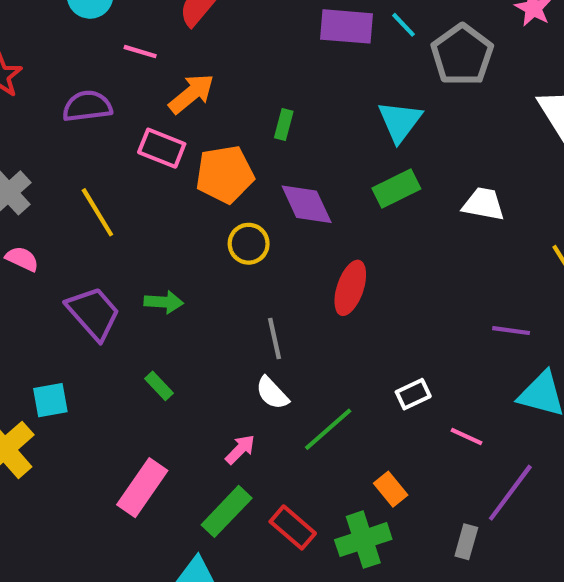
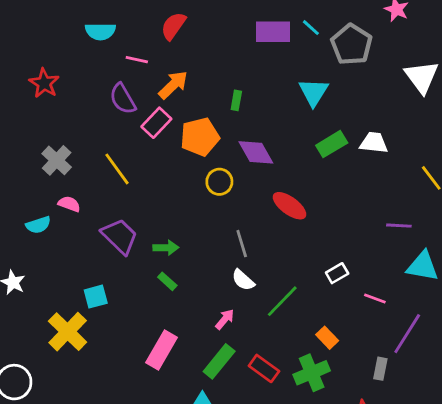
purple semicircle: (87, 106) -> (123, 99), moved, turned -108
pink rectangle: (162, 148) -> (156, 123), turned -64
green rectangle: (396, 188) -> (332, 144), moved
red ellipse: (350, 288) -> (289, 206), turned -68
green arrow: (164, 302) -> (166, 248), moved

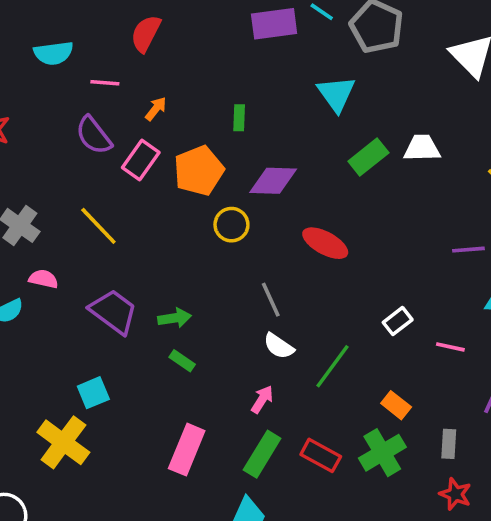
orange arrow: (173, 85) -> (156, 109), size x0.6
purple diamond: (256, 152) -> (273, 181), turned -51
gray rectangle: (380, 369) -> (449, 444), moved

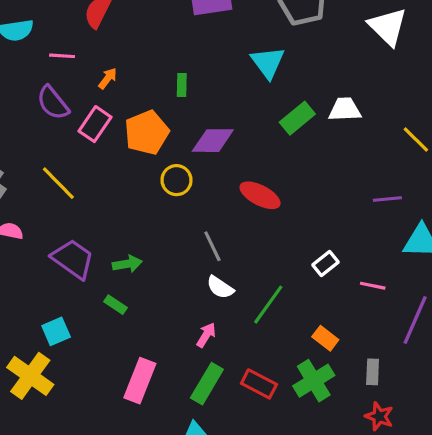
green rectangle: (182, 361) -> (115, 305), moved

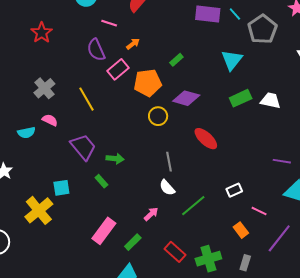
green rectangle: (182, 85) -> (176, 60), turned 32
orange rectangle: (325, 338) -> (241, 230), moved
green rectangle: (207, 384) -> (133, 242), moved, size x0.7

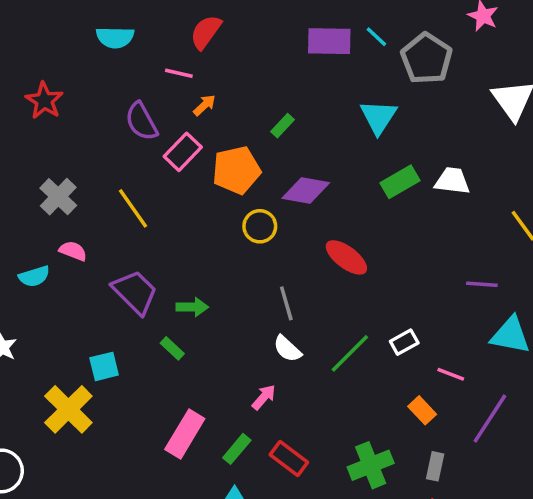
pink line: (109, 23) -> (179, 73), moved
green line: (193, 206) -> (350, 353), moved
red rectangle: (175, 252) -> (289, 459), moved

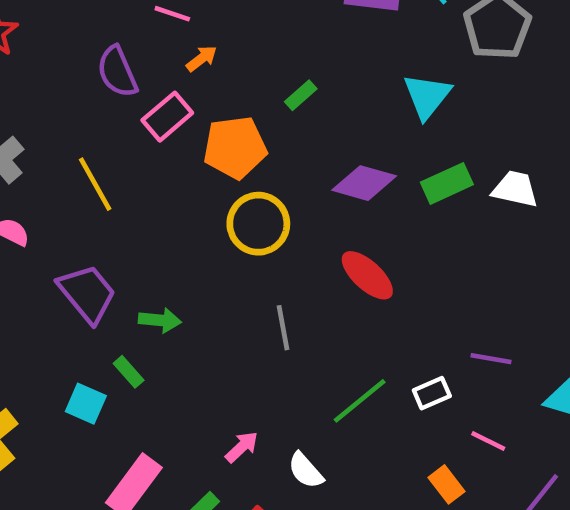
purple diamond: (306, 191) -> (364, 183), moved
yellow circle: (260, 226) -> (258, 224), size x1.4
purple line: (482, 284) -> (491, 359), moved
white semicircle: (287, 349) -> (306, 470), moved
cyan square: (104, 366) -> (86, 404), moved, turned 32

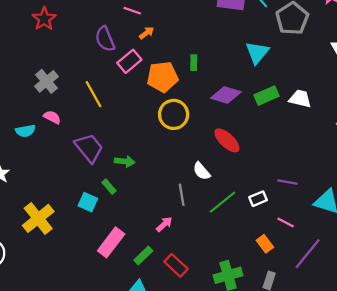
green rectangle: (301, 95) -> (194, 63), moved, turned -48
gray line: (283, 328) -> (182, 195), moved
white semicircle: (306, 470) -> (202, 171), moved

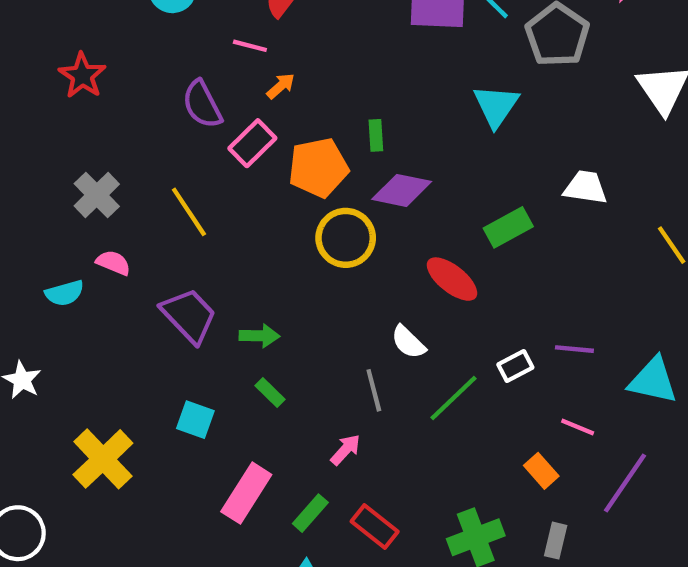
purple diamond: (226, 95) -> (402, 190), moved
green rectangle: (267, 96) -> (508, 227), moved
green rectangle: (109, 187) -> (270, 392), moved
white rectangle: (258, 199) -> (515, 366), moved

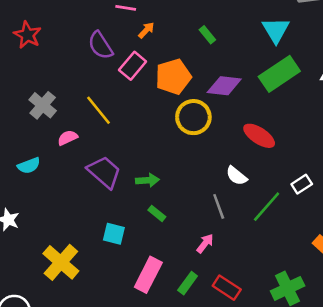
green rectangle: (376, 135) -> (207, 35), moved, turned -30
green rectangle: (508, 227) -> (279, 74), moved, size x1.4
pink semicircle: (113, 263) -> (68, 138), moved, turned -42

